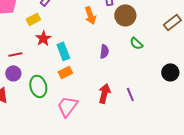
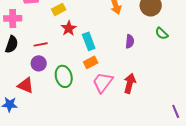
purple line: (130, 94) -> (176, 111), moved
pink trapezoid: (67, 106) -> (103, 82), moved

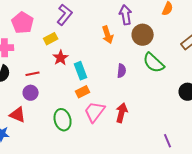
green semicircle: (162, 33) -> (154, 63), size x1.6
green ellipse: (64, 76) -> (63, 120), moved

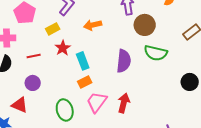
orange arrow: (108, 35) -> (93, 25), moved, turned 96
green semicircle: (154, 63) -> (156, 53), turned -30
purple semicircle: (122, 71) -> (124, 61), size x1.6
red line: (33, 74) -> (34, 56), moved

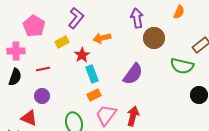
red star: (63, 48) -> (82, 55), moved
green semicircle: (156, 53) -> (182, 66), moved
purple semicircle: (124, 61) -> (133, 74), turned 30

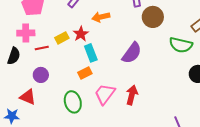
yellow rectangle: (62, 42) -> (62, 38), moved
pink cross: (16, 51) -> (26, 33), moved
orange rectangle: (94, 95) -> (85, 73), moved

